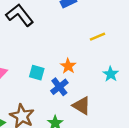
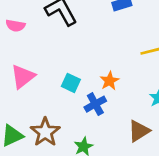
brown triangle: (82, 106) -> (139, 131), moved, turned 48

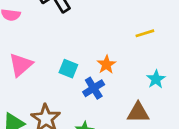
brown triangle: (139, 131) -> (138, 112), turned 35

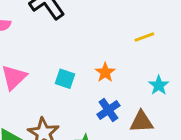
blue cross: (94, 88) -> (108, 110), moved

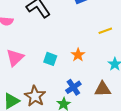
blue cross: (108, 110) -> (73, 87), moved

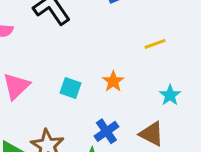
brown triangle: (103, 89) -> (152, 134), turned 30

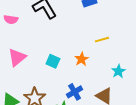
yellow line: (155, 44) -> (102, 40), moved

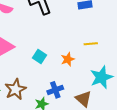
cyan star: (118, 71) -> (101, 77), size x1.6

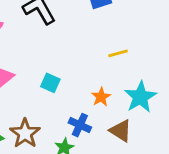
orange star: (68, 59) -> (101, 97), moved
blue cross: (55, 90) -> (80, 125), turned -35

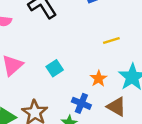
cyan square: (50, 83) -> (55, 68), turned 35

